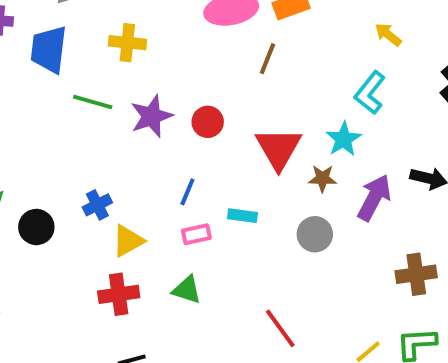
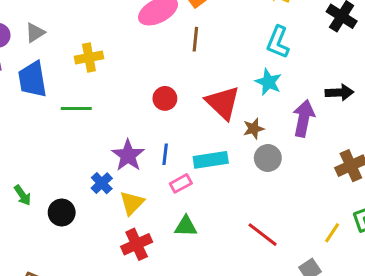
purple star: (151, 116) -> (128, 155), moved
brown star: (322, 178) -> (254, 129), moved
cyan rectangle: (243, 216) -> (211, 160), size x1.5

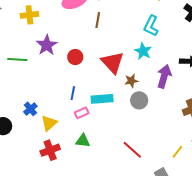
yellow cross: (89, 57) -> (29, 15), moved
purple star: (128, 155) -> (47, 45), moved

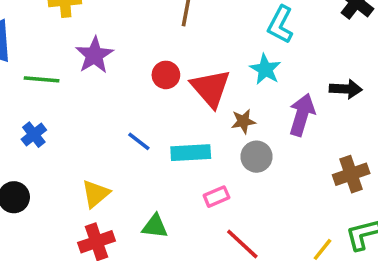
red circle: (75, 57) -> (166, 75), moved
blue line: (73, 93) -> (139, 141), turned -64
blue cross: (30, 109) -> (34, 135), moved
pink rectangle: (82, 113) -> (216, 197), moved

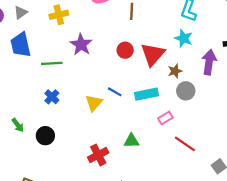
red triangle: (211, 88) -> (153, 54), turned 30
yellow triangle: (96, 194) -> (94, 103), moved

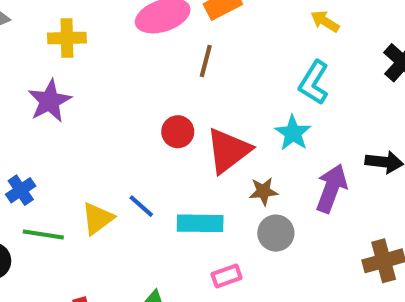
purple star: (81, 45) -> (50, 101), moved
green line: (52, 63) -> (43, 234), moved

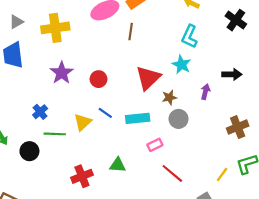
yellow cross: (67, 38) -> (55, 28), size x1.4
purple star: (50, 101) -> (62, 73), moved
red circle: (178, 132) -> (99, 79), moved
purple arrow: (331, 188) -> (205, 92), size x0.6

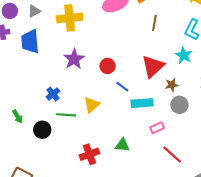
brown line: (131, 32) -> (154, 23), moved
blue line: (105, 113) -> (122, 87), moved

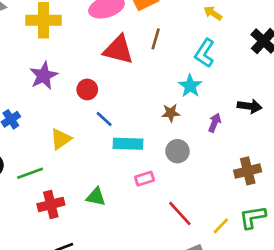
red triangle: (153, 66) -> (118, 50), moved, turned 50
brown star: (172, 85) -> (171, 113), moved
green line: (66, 115) -> (30, 173), moved, turned -30
red line: (172, 154) -> (180, 213), moved

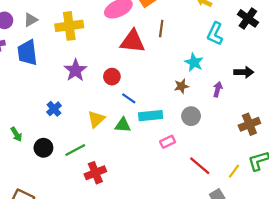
cyan L-shape: (205, 53) -> (215, 34), moved
green triangle: (96, 197) -> (123, 125), moved

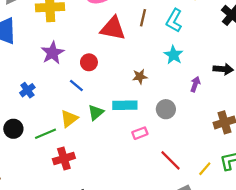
cyan L-shape: (215, 34) -> (174, 21), moved
brown star: (181, 86) -> (140, 77), moved
blue line: (129, 98) -> (76, 85), moved
yellow triangle: (96, 119) -> (69, 119), moved
green triangle: (123, 125) -> (96, 112), turned -49

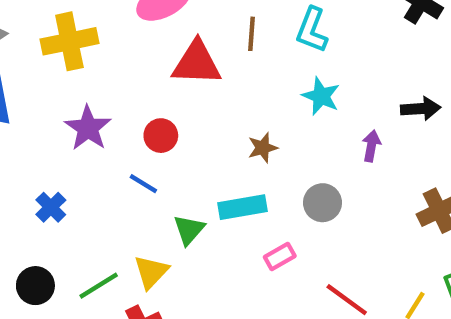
yellow triangle: (69, 119) -> (151, 272), moved

